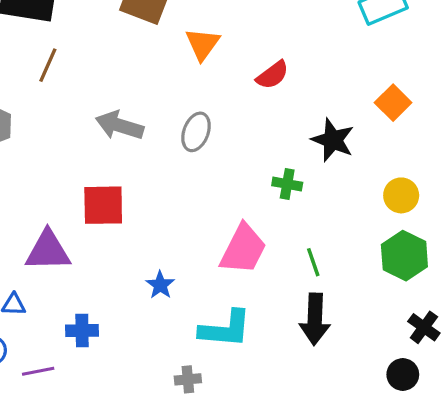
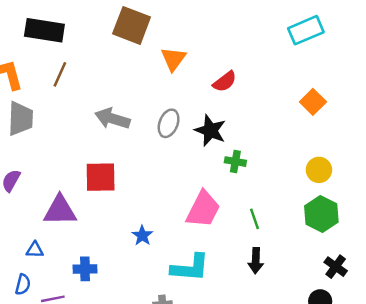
black star: (333, 140) -> (210, 130), moved
black arrow: (315, 319) -> (256, 261), size x0.7

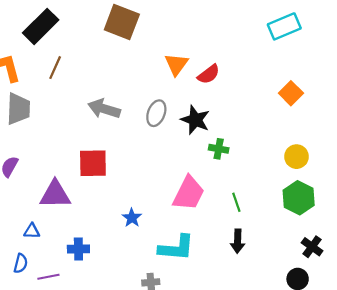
black rectangle: (44, 30) -> (41, 26), turned -54
orange triangle: (173, 59) -> (176, 64), moved

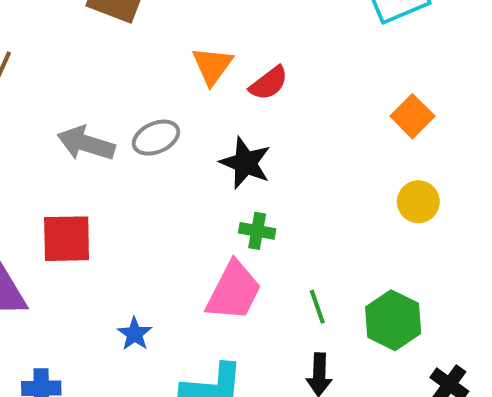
gray ellipse: (156, 113) -> (156, 138), moved, turned 45
green cross: (219, 149) -> (257, 231), moved
yellow circle: (296, 157) -> (418, 202), moved
green hexagon: (299, 198) -> (393, 320), moved

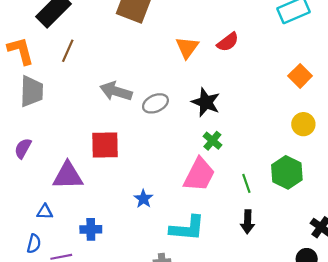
red semicircle: (269, 83) -> (228, 42), moved
gray ellipse: (156, 138) -> (155, 103), moved
green cross: (257, 231) -> (212, 141), turned 30
green hexagon: (393, 320) -> (287, 172), moved

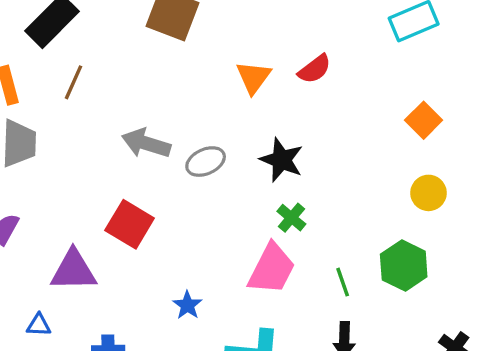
red square: (105, 145) -> (130, 224), turned 32

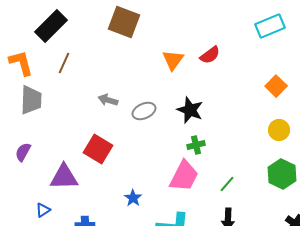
gray arrow: (146, 143) -> (108, 100), size x0.7
green cross: (291, 218) -> (196, 145), turned 36
green hexagon: (404, 266) -> (282, 174), moved
green line: (343, 282) -> (227, 184), turned 60
blue triangle: (39, 325) -> (43, 210), turned -35

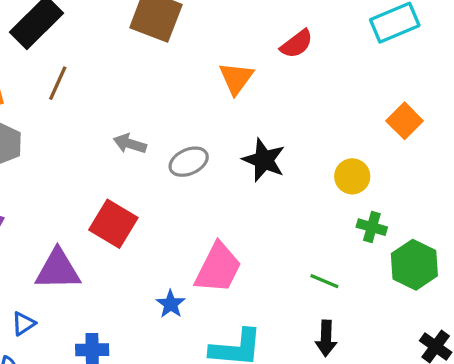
red semicircle: (210, 55) -> (297, 44), moved
yellow circle: (279, 130) -> (352, 176), moved
green cross: (196, 145) -> (372, 227), moved, turned 30
pink trapezoid: (184, 176) -> (218, 268), moved
green line: (227, 184) -> (324, 281), turned 72

